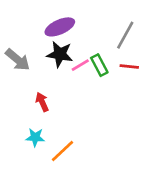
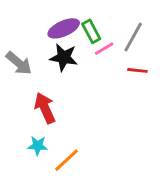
pink line: (80, 65) -> (104, 49), moved
green rectangle: (99, 65) -> (91, 31), moved
red arrow: (42, 102) -> (45, 108), size x1.5

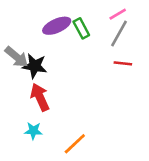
pink line: (104, 49) -> (118, 14), moved
black star: (64, 57) -> (35, 66), moved
orange line: (67, 160) -> (75, 144), moved

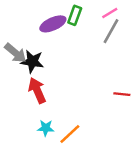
green rectangle: (81, 28) -> (75, 15), moved, turned 48
red line: (123, 63) -> (122, 94), moved
cyan star: (33, 131) -> (46, 128), moved

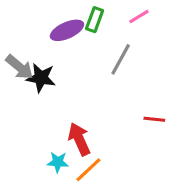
gray line: (111, 31) -> (121, 59), moved
red arrow: (37, 90) -> (79, 139), moved

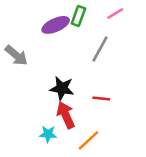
black star: (41, 78) -> (62, 88), moved
red line: (154, 119) -> (101, 99), moved
orange line: (88, 170) -> (89, 140), moved

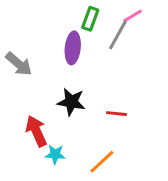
purple ellipse: (56, 25) -> (73, 48), moved, turned -60
gray line: (100, 49) -> (118, 35), moved
red arrow: (66, 115) -> (36, 131), moved

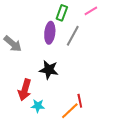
gray line: (118, 35) -> (73, 36), moved
red line: (116, 114) -> (80, 101), moved, turned 72
red arrow: (36, 131) -> (25, 90), turned -140

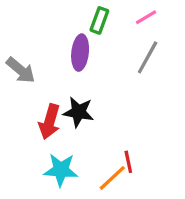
gray line: (73, 36) -> (148, 57), moved
red arrow: (25, 90) -> (50, 122), moved
cyan star: (38, 106) -> (61, 170), size x1.5

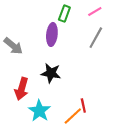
red arrow: (50, 122) -> (22, 89), moved
cyan star: (61, 170) -> (39, 111), turned 30

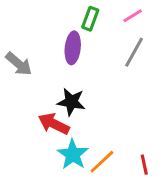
red arrow: (22, 89) -> (54, 124), moved, turned 100
red line: (83, 106) -> (144, 165), moved
cyan star: (39, 111) -> (73, 154), moved

